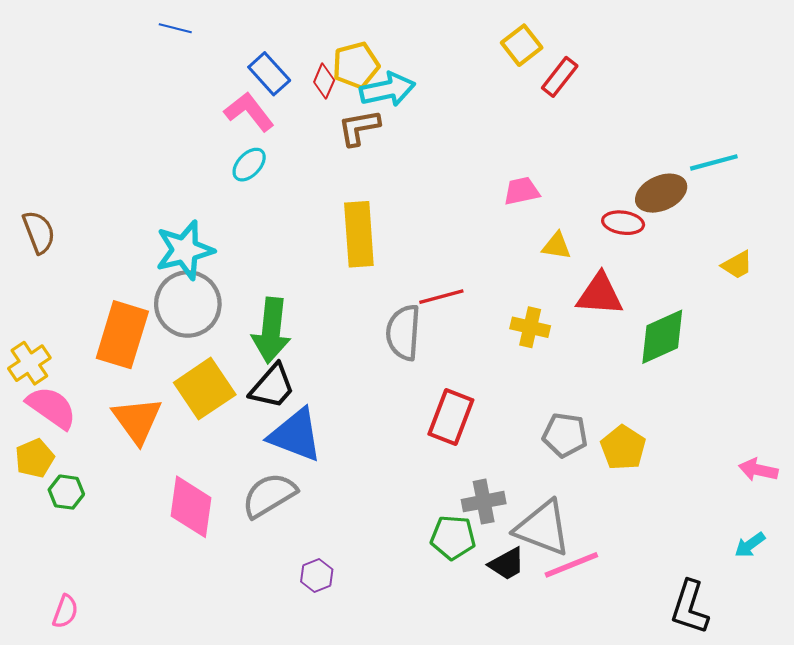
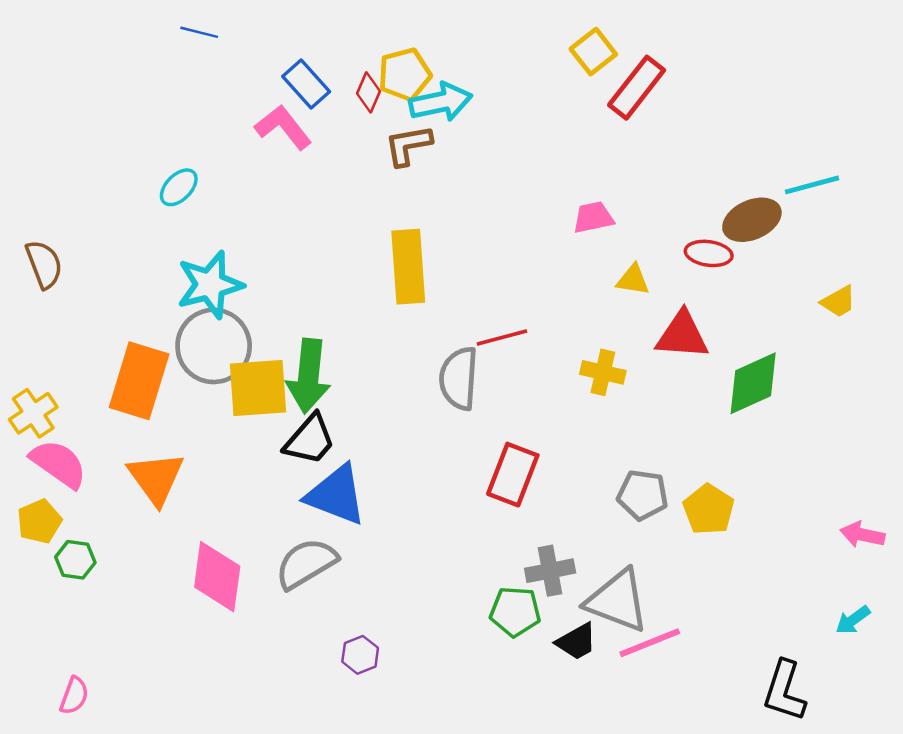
red rectangle: (560, 77) -> (637, 88), size x1.4
cyan ellipse: (249, 165) -> (179, 187), moved
yellow square: (205, 389) -> (258, 388), moved, turned 30

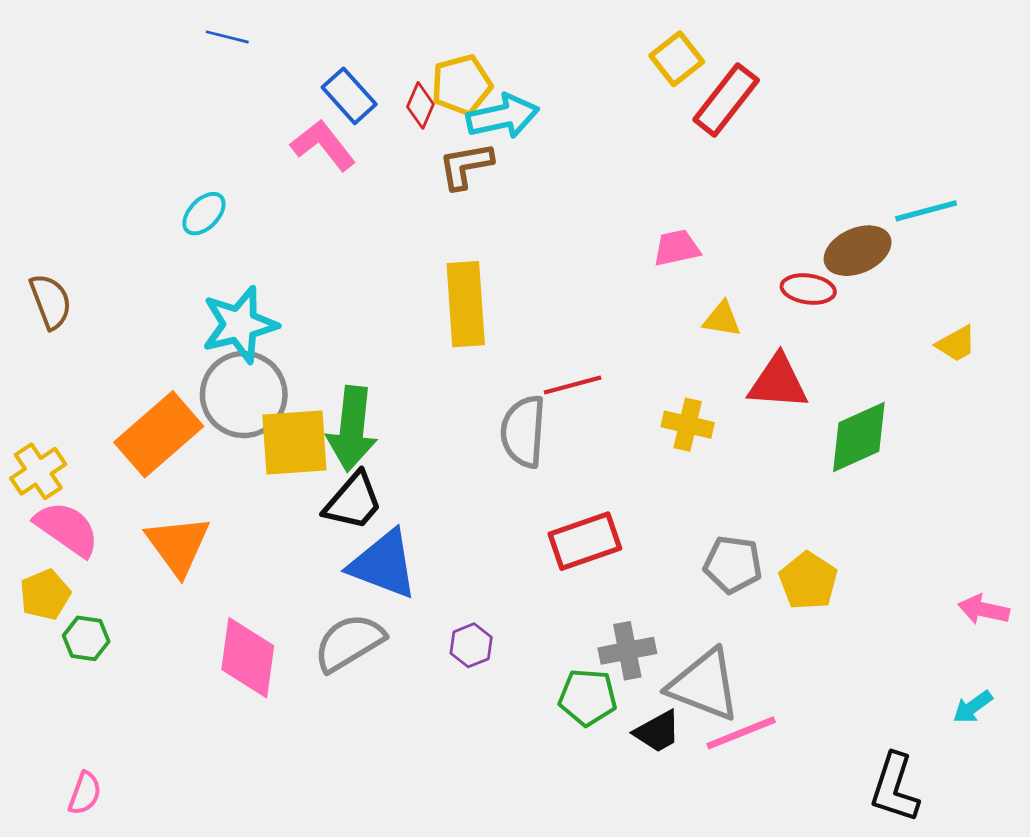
orange rectangle: (139, 381) -> (159, 434), turned 32
red rectangle: (513, 475) -> (585, 541), turned 50
purple hexagon: (360, 655) -> (471, 645), moved

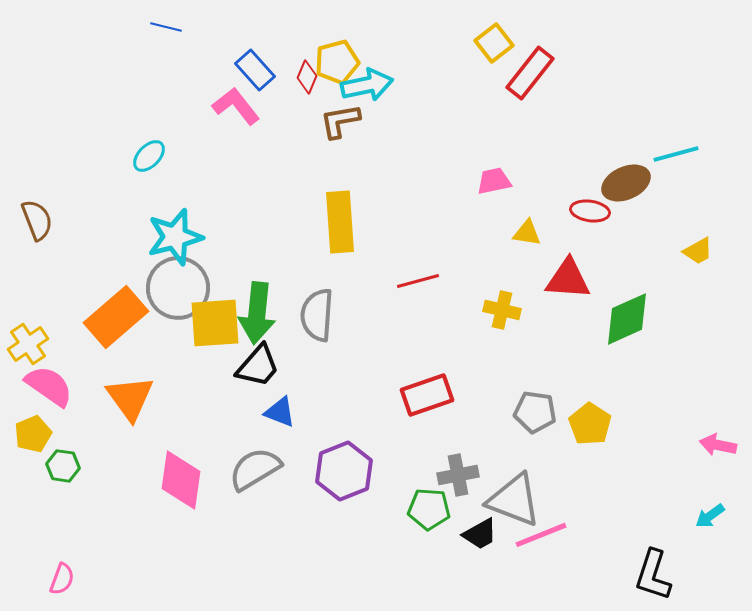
gray semicircle: (523, 432) -> (317, 315), moved
blue triangle: (383, 564) -> (280, 412), size x0.6
purple hexagon: (471, 645) -> (344, 471), size x1.8

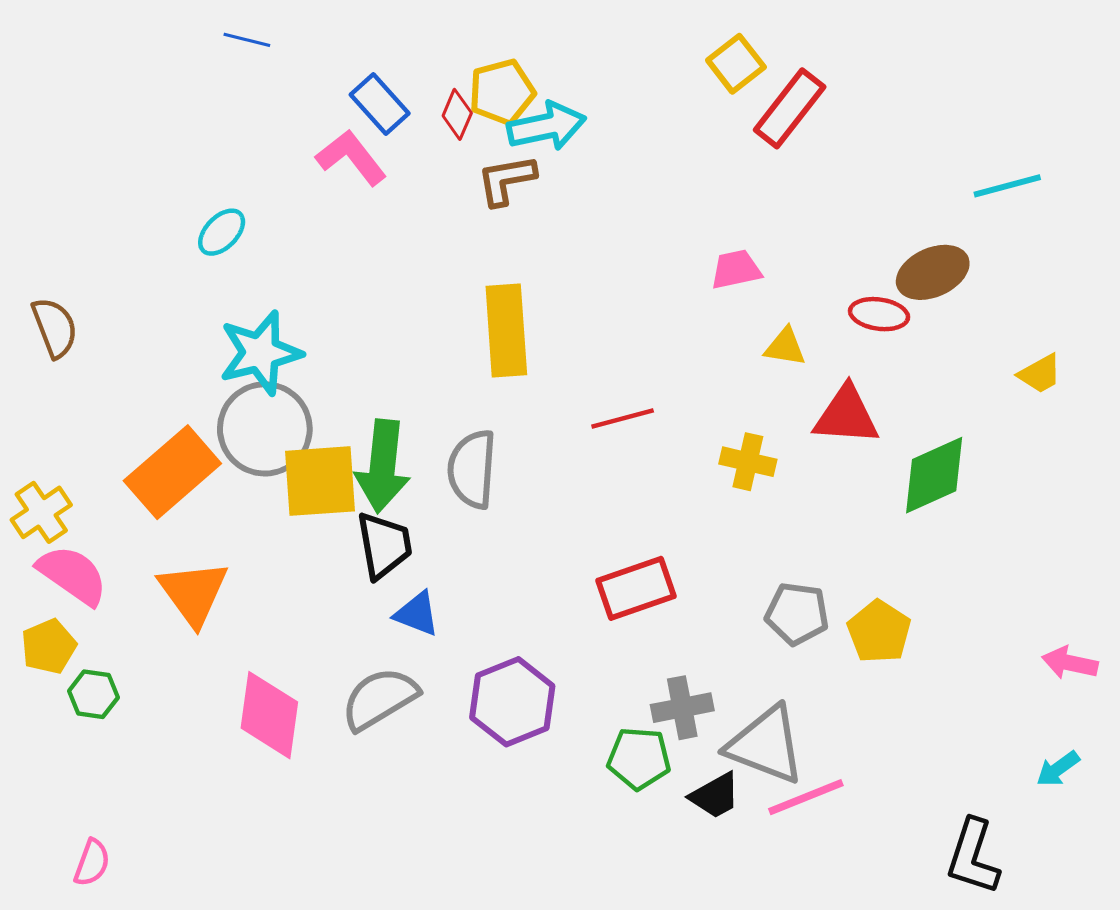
cyan line: (676, 154) -> (1007, 186), moved
black trapezoid: (258, 366) -> (384, 545), turned -51

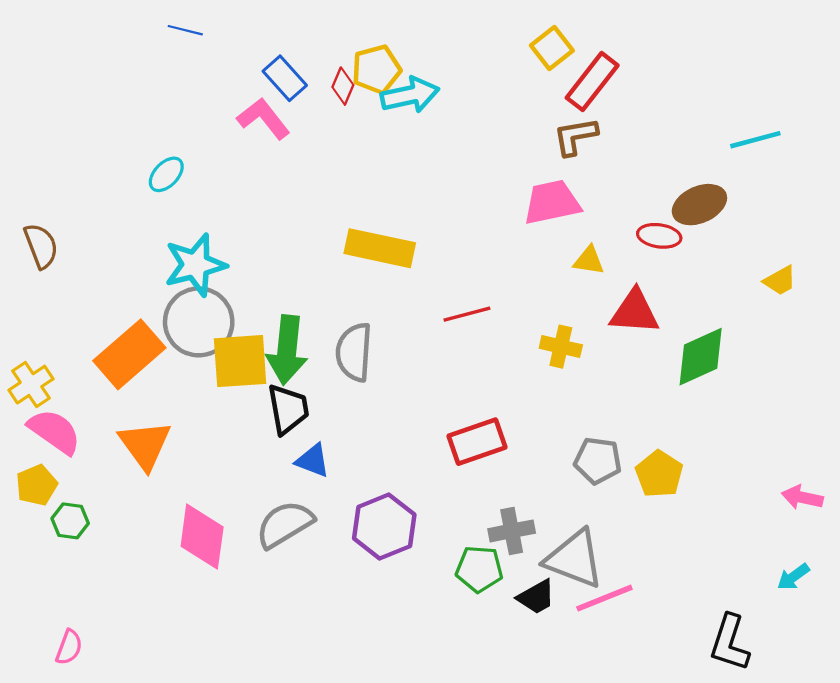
brown L-shape: (506, 180) -> (575, 136), moved
pink trapezoid: (736, 269) -> (552, 202), size x1.5
yellow rectangle: (506, 331) -> (380, 248), turned -74

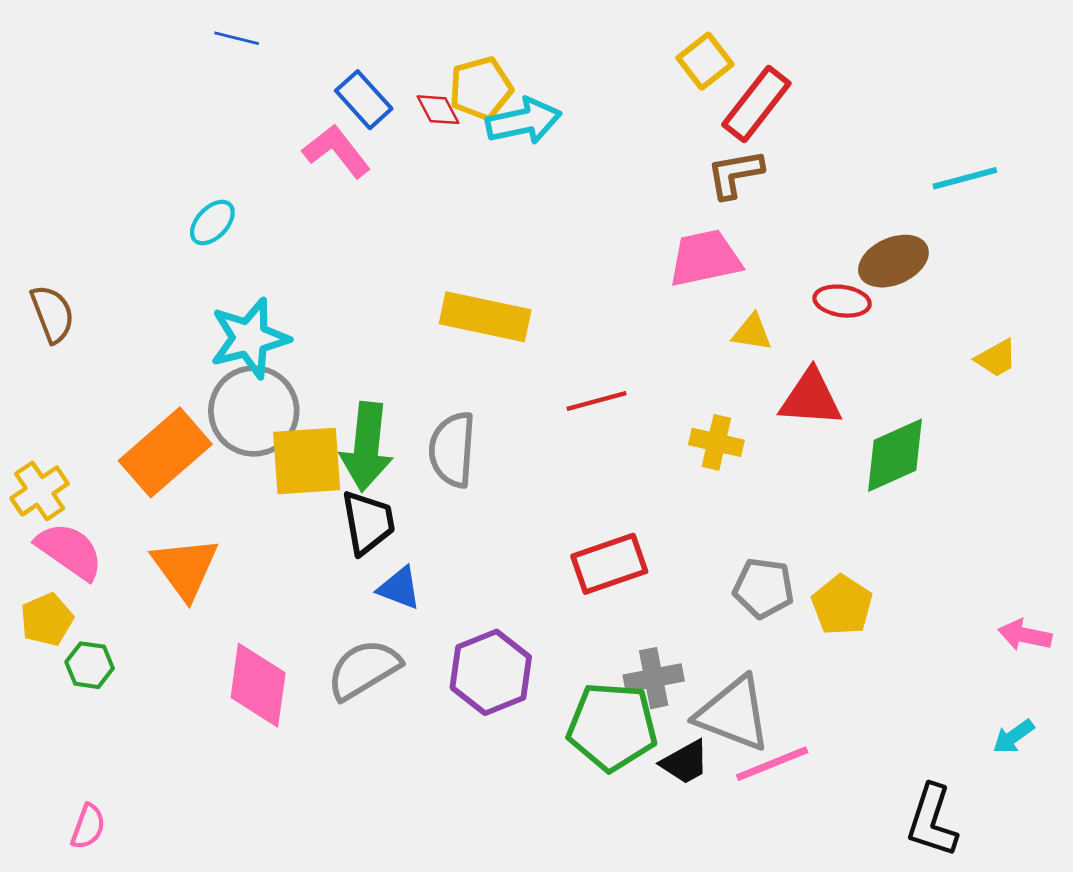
red diamond: (343, 86) -> (438, 110), turned -51
green pentagon: (479, 569) -> (612, 727), size x1.5

